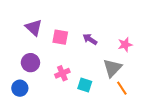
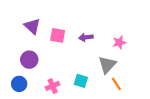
purple arrow: (90, 39) -> (86, 37), turned -40
pink cross: (62, 73) -> (53, 86), moved

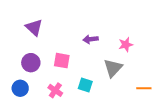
pink square: (58, 35) -> (62, 61), moved
orange line: (116, 84) -> (144, 88), moved, turned -56
pink cross: (53, 86) -> (55, 90), turned -32

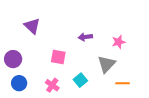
purple circle: (31, 63) -> (13, 59), moved
cyan square: (85, 85) -> (80, 80), turned 32
orange line: (144, 88) -> (123, 83), moved

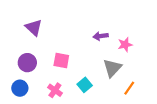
purple arrow: (85, 37) -> (101, 36), moved
purple circle: (13, 59) -> (27, 63), moved
orange line: (123, 83) -> (129, 88), turned -56

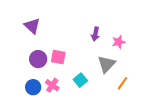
purple arrow: (101, 36) -> (95, 34), turned -72
purple circle: (27, 63) -> (38, 59), moved
blue circle: (20, 88) -> (33, 87), moved

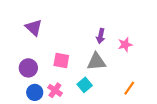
purple circle: (38, 59) -> (28, 68), moved
gray triangle: (106, 64) -> (96, 62), moved, turned 42

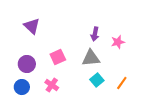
pink square: (61, 61) -> (58, 57), turned -35
cyan square: (85, 85) -> (97, 80), moved
blue circle: (35, 92) -> (22, 87), moved

